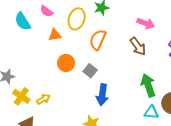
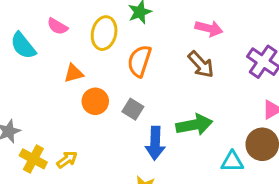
orange triangle: (55, 35) -> (74, 73), moved
green arrow: (148, 85) -> (194, 125), moved, turned 105

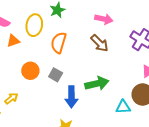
orange triangle: (74, 73) -> (13, 41), moved
yellow arrow: (67, 160) -> (11, 98), moved

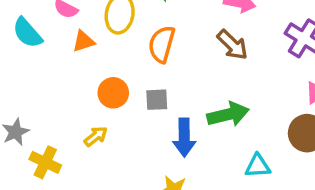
gray square: (56, 75) -> (157, 100), turned -32
yellow arrow: (11, 98) -> (96, 136), moved
cyan triangle: (123, 107) -> (258, 166), moved

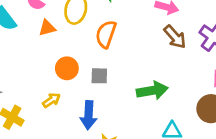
brown arrow: (232, 45) -> (175, 37), moved
blue arrow: (184, 138) -> (89, 115), moved

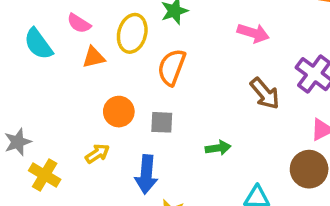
brown arrow: (175, 37) -> (265, 94), moved
green arrow: (152, 91) -> (218, 148), moved, size x0.6

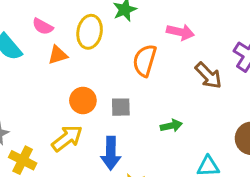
pink arrow: (253, 33) -> (180, 32), moved
orange semicircle: (172, 67) -> (145, 60), moved
yellow arrow: (97, 153) -> (67, 138), size x1.5

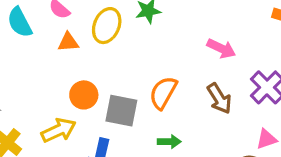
pink arrow: (180, 32) -> (221, 49), moved
orange semicircle: (145, 60) -> (163, 93), moved
gray square: (121, 107) -> (121, 111), size x1.5

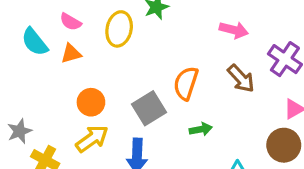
orange triangle: (68, 42) -> (71, 54), moved
orange circle: (84, 95) -> (91, 102), moved
gray square: (121, 111) -> (149, 108), turned -32

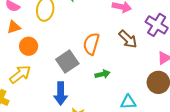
orange circle: (91, 102) -> (29, 46), moved
yellow arrow: (92, 139) -> (20, 74), moved

